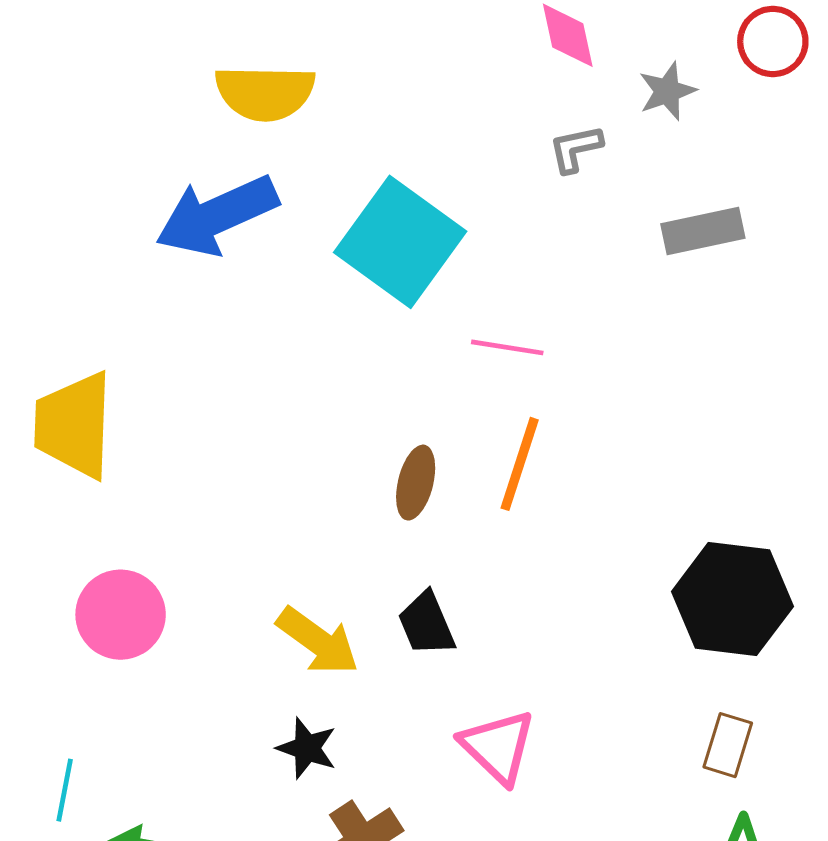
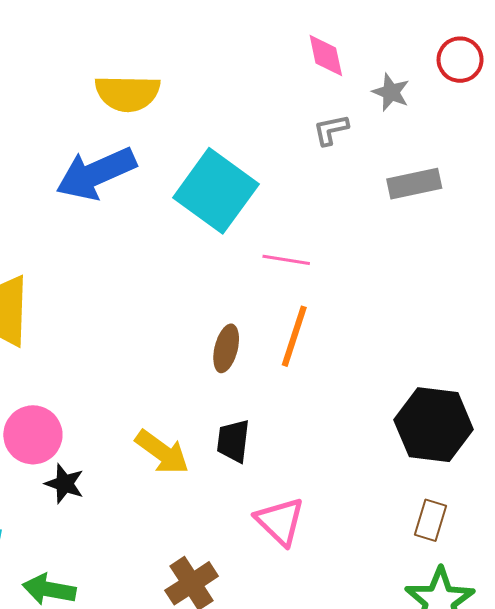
gray star: (667, 91) -> (391, 92), turned -30
black trapezoid: (426, 624) -> (233, 441), turned 30
black star: (307, 748) -> (64, 484), moved

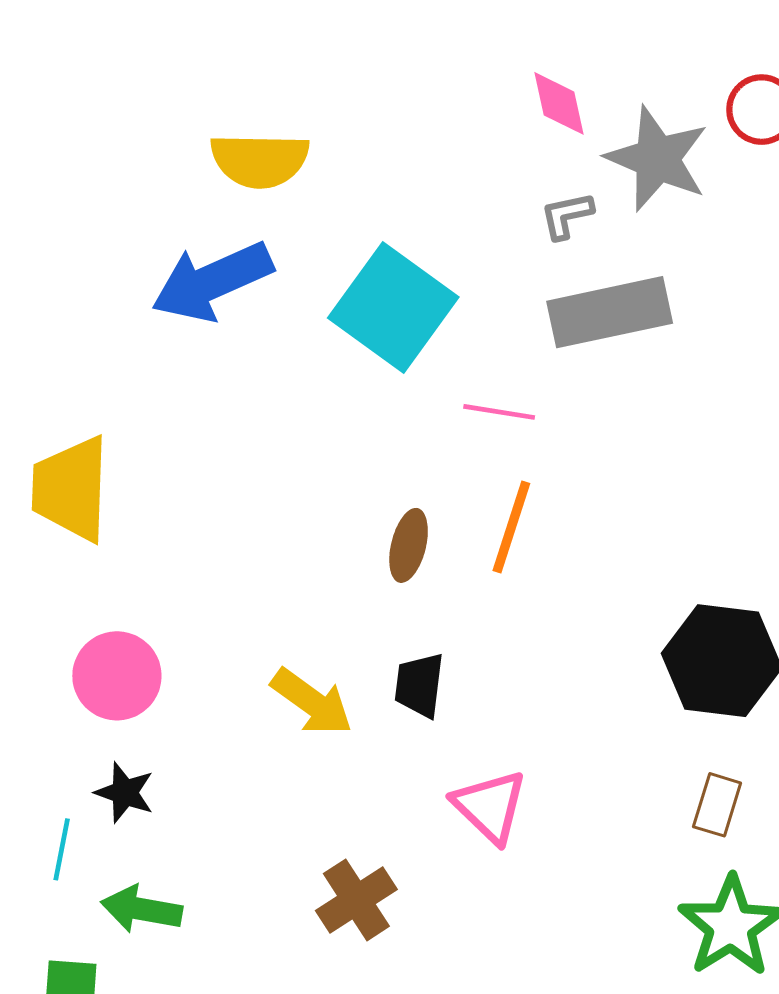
gray star: (391, 92) -> (657, 159), size x1.8
gray rectangle: (414, 184) -> (610, 312), moved, size x1.5
black star: (64, 484) -> (125, 793), moved

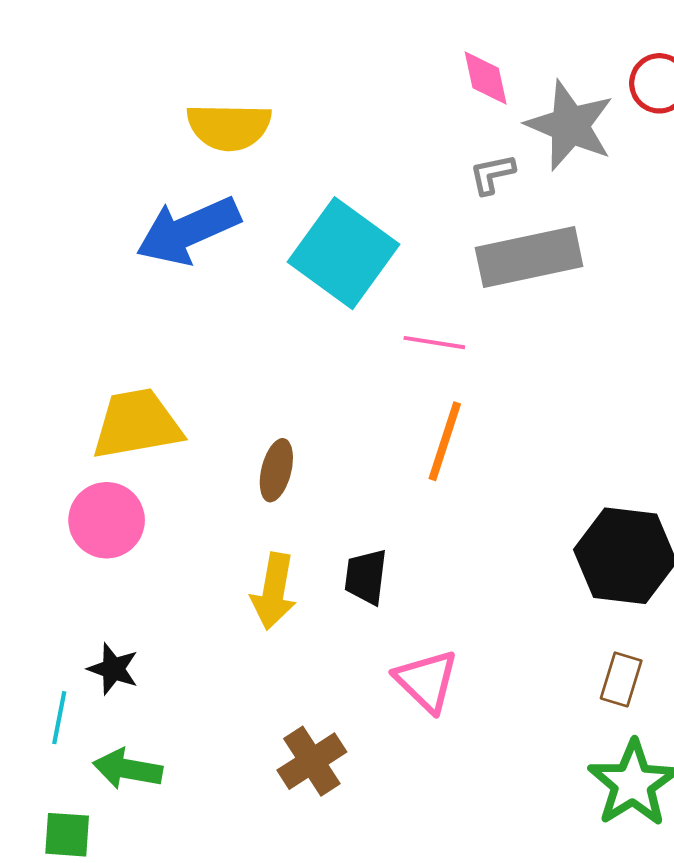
yellow trapezoid: (71, 489) -> (137, 424), moved, turned 78
brown ellipse: (409, 545) -> (276, 470), moved
pink circle: (117, 676) -> (107, 520), moved
yellow arrow: (312, 702) -> (274, 591), turned 64

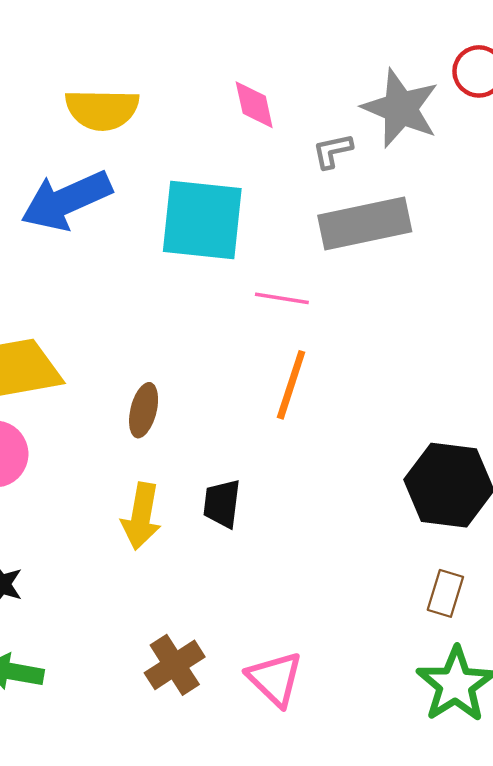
pink diamond: (486, 78) -> (254, 105), moved
cyan square: (343, 253) -> (202, 220), turned -30
pink triangle: (426, 681) -> (275, 679), moved

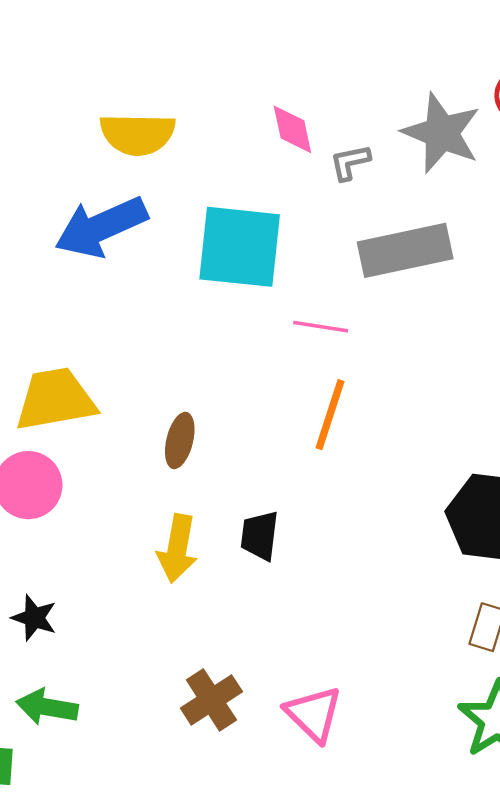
gray L-shape: (333, 151) -> (350, 162), moved

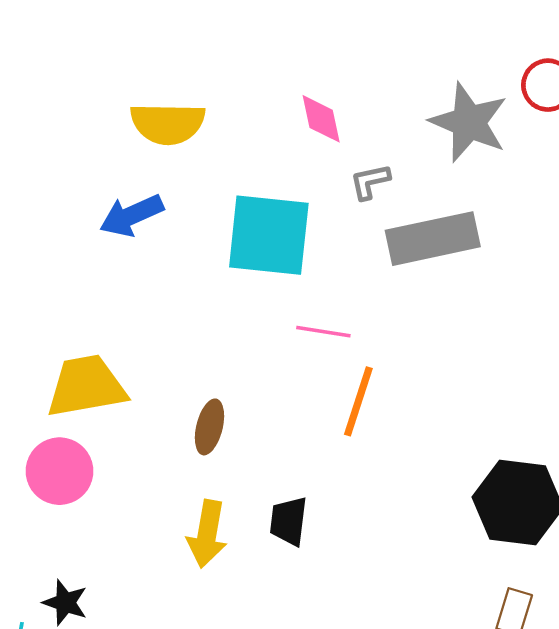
gray L-shape: (350, 162) -> (370, 182), moved
blue arrow: (101, 227) -> (132, 215), size x0.7
pink line: (321, 327) -> (323, 332), moved

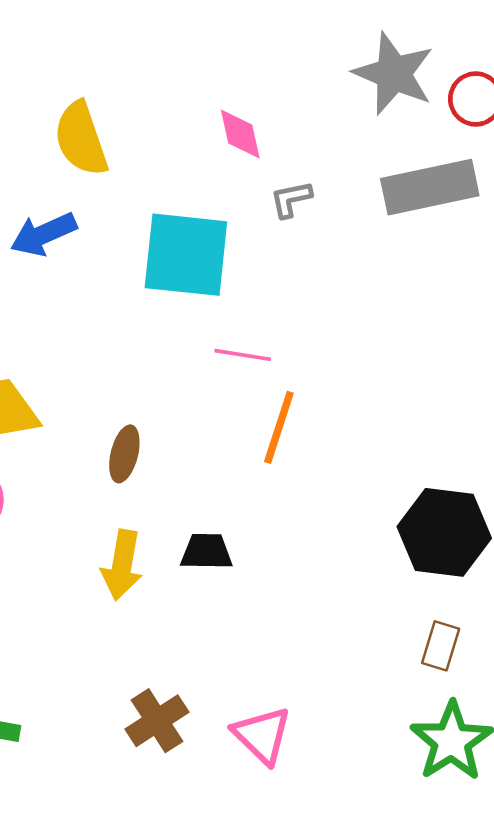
gray star: (469, 122) -> (394, 74), moved
yellow semicircle: (168, 123) -> (81, 139), turned 70
gray rectangle: (433, 239) -> (430, 187), moved
black trapezoid: (289, 521) -> (206, 552), turned 84

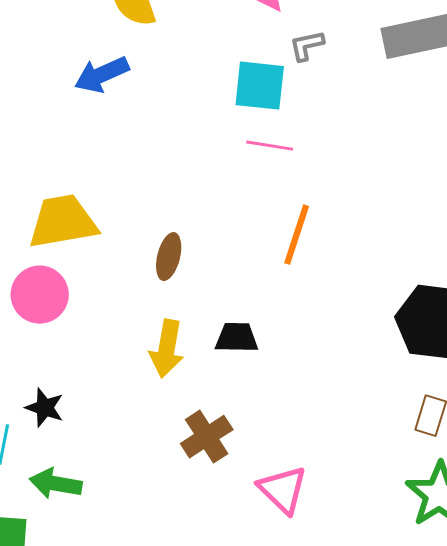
cyan square: (186, 255) -> (260, 86), moved, size x0.7
pink line: (243, 355) -> (270, 146), moved
brown cross: (157, 721) -> (207, 437), moved

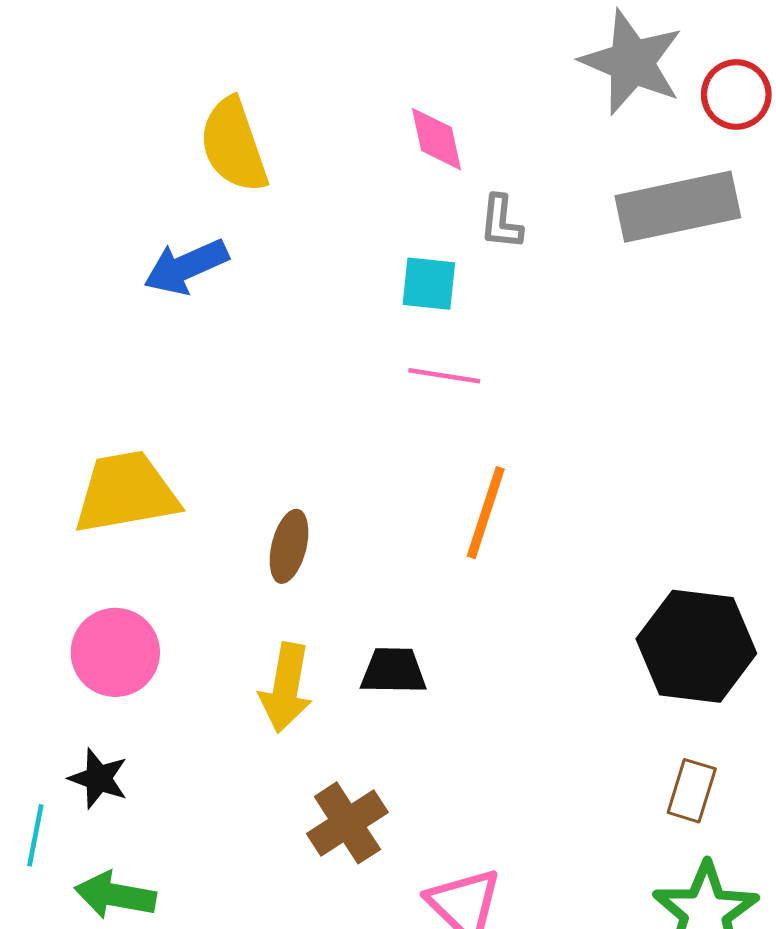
gray L-shape: (307, 46) -> (501, 222), turned -72
cyan square: (260, 86) -> (429, 284), size x0.7
pink circle: (40, 295) -> (115, 652), moved

